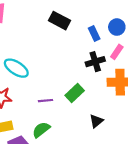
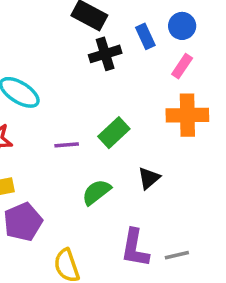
black cross: (95, 62) -> (105, 54), moved
green semicircle: (41, 130) -> (96, 192), moved

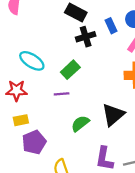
green rectangle: (114, 133) -> (70, 70), moved
black triangle: (149, 178) -> (113, 115), size x1.6

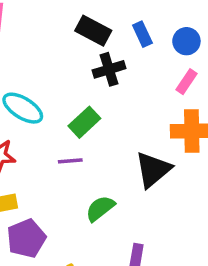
blue rectangle: (111, 26) -> (142, 34), moved
black triangle: (113, 115) -> (153, 170), moved

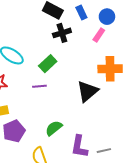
pink rectangle: (186, 82) -> (99, 35), moved
green semicircle: (100, 208) -> (54, 128), moved

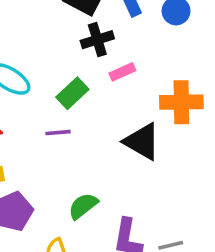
pink rectangle: (99, 35) -> (122, 72), moved, turned 32
black triangle: (88, 91) -> (142, 142), turned -50

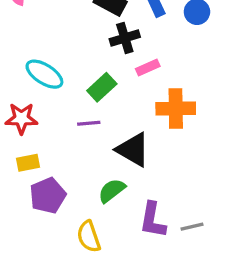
orange cross: (181, 102) -> (176, 109), moved
black triangle: (142, 142) -> (133, 150), moved

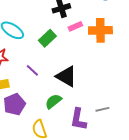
orange cross: (176, 109) -> (100, 30), moved
purple line: (89, 123) -> (32, 70), moved, turned 48
gray line: (192, 227) -> (102, 109), moved

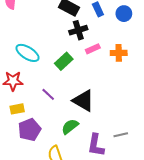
orange cross: (100, 30) -> (119, 53), size x0.7

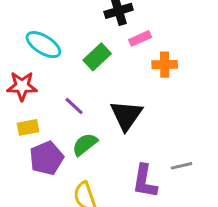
orange cross: (119, 53) -> (165, 65), moved
black triangle: (83, 101) -> (126, 115), turned 35
green semicircle: (70, 127) -> (85, 144), moved

